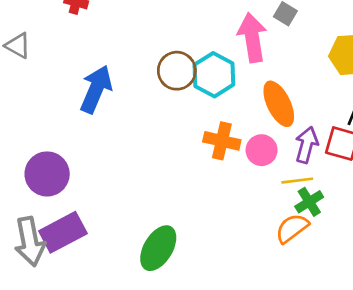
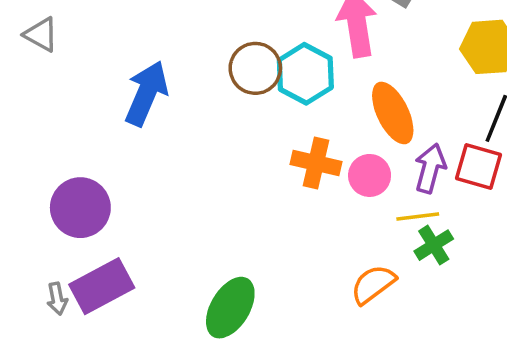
orange semicircle: (292, 228) -> (373, 284), moved
gray arrow: (30, 242) -> (57, 299), size x0.5

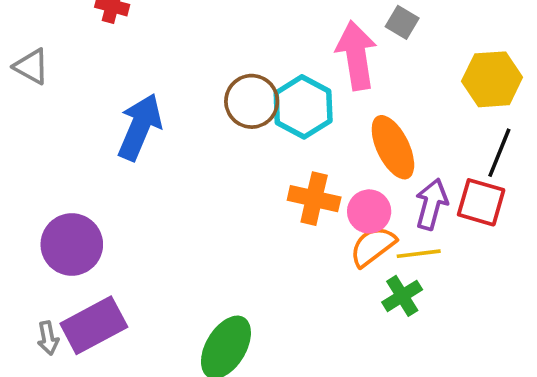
green cross: (434, 245) -> (402, 296), moved
orange semicircle: (373, 284) -> (373, 246), moved

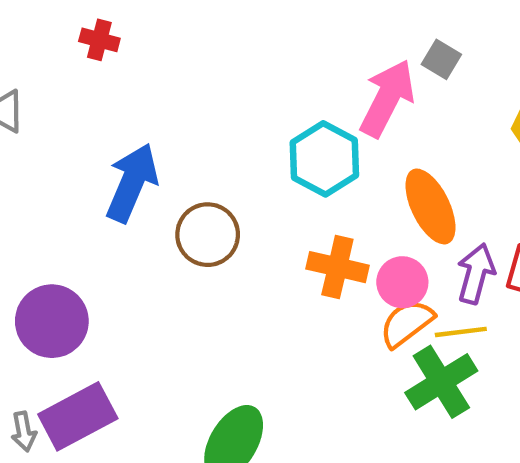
pink arrow: (356, 55) -> (387, 98), turned 36
brown circle: (252, 101) -> (208, 235), moved
green cross: (402, 296) -> (441, 382), size x1.5

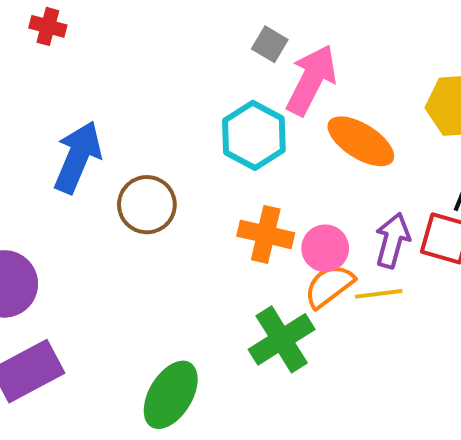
gray square: (441, 59) -> (270, 44), moved
orange ellipse: (430, 206) -> (361, 141), moved, turned -32
green cross: (441, 382) -> (282, 339), moved

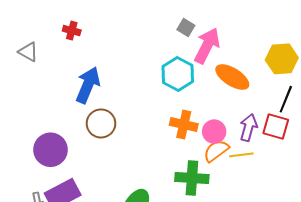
red cross: (48, 26) -> (72, 31), moved
brown circle: (147, 205) -> (101, 123), moved
green cross: (282, 339) -> (192, 178), turned 36

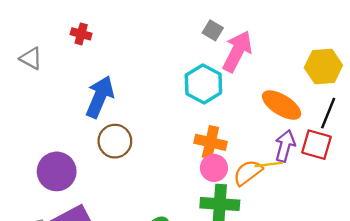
orange ellipse: (232, 77) -> (282, 105), moved
pink circle: (214, 132) -> (214, 168), moved
yellow line: (241, 155) -> (269, 164), moved

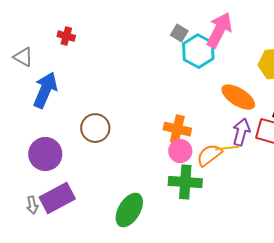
pink arrow: (237, 51) -> (219, 30), moved
cyan hexagon: (203, 84) -> (198, 51), moved
blue arrow: (100, 97) -> (45, 90), moved

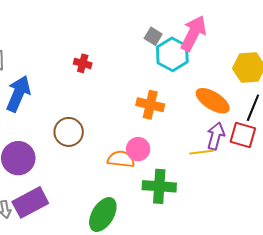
red cross: (66, 36) -> (83, 63), moved
orange cross: (177, 129) -> (150, 105), moved
pink circle: (180, 151) -> (138, 149), moved
orange semicircle: (209, 155) -> (121, 159), moved, turned 44

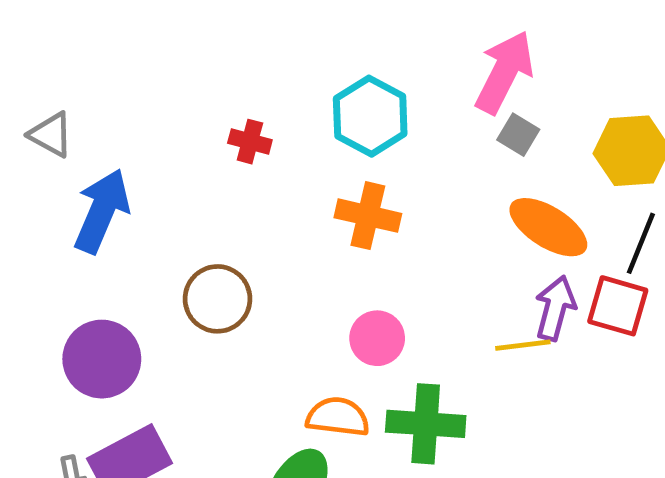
gray square: (153, 36) -> (518, 135), moved
cyan hexagon: (172, 54) -> (370, 116), moved
orange cross: (150, 105) -> (368, 216), moved
orange semicircle: (121, 159) -> (338, 417), moved

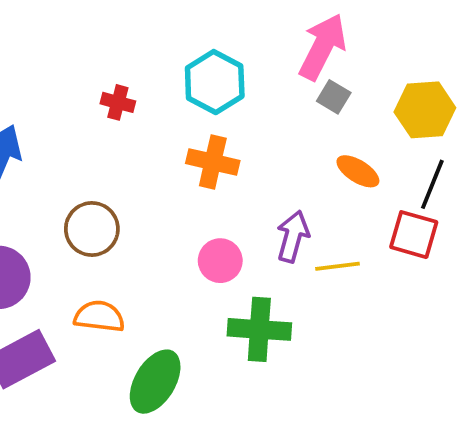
orange ellipse: (548, 227) -> (358, 171), size x0.7
purple arrow: (555, 308) -> (293, 236), moved
orange semicircle: (338, 417) -> (99, 316), moved

